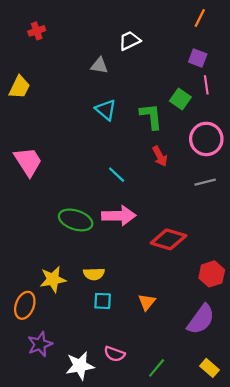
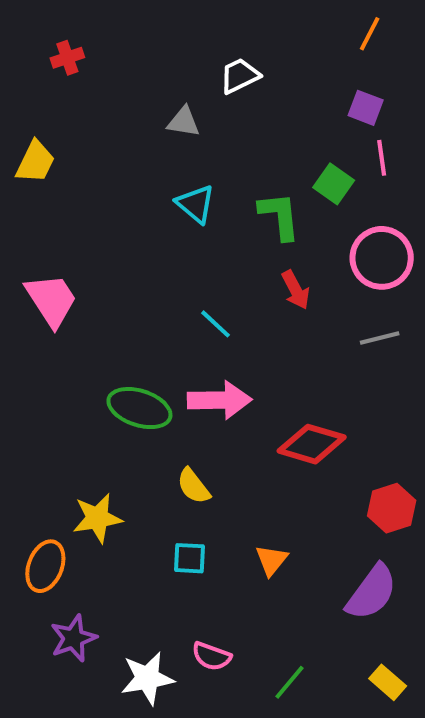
yellow semicircle: (94, 274) -> (193, 486), moved, turned 54

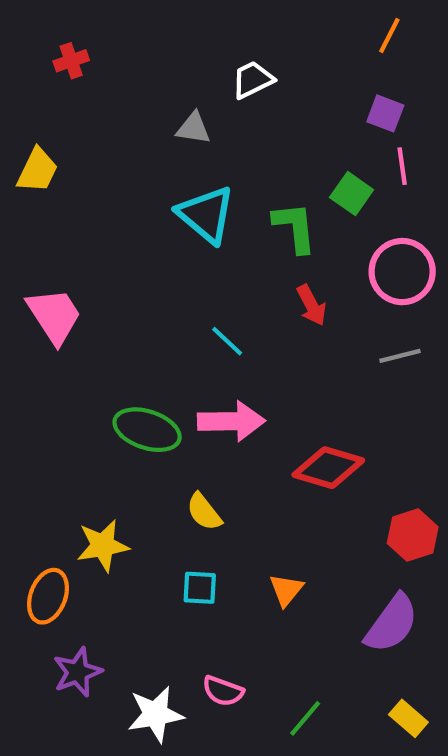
cyan triangle: (195, 204) -> (206, 215), size x1.4

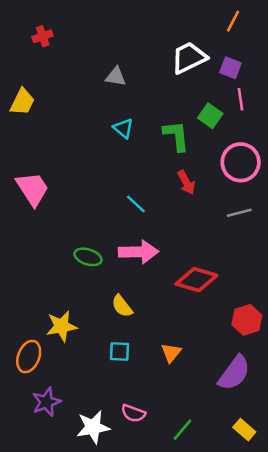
white trapezoid: (252, 80) -> (189, 58), moved, size x1.4
cyan triangle: (206, 215) -> (123, 128), size x0.6
green ellipse: (147, 430) -> (88, 257), size x0.7

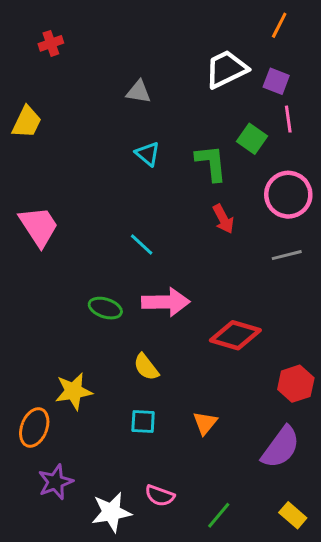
cyan line: (136, 204) -> (142, 245), moved

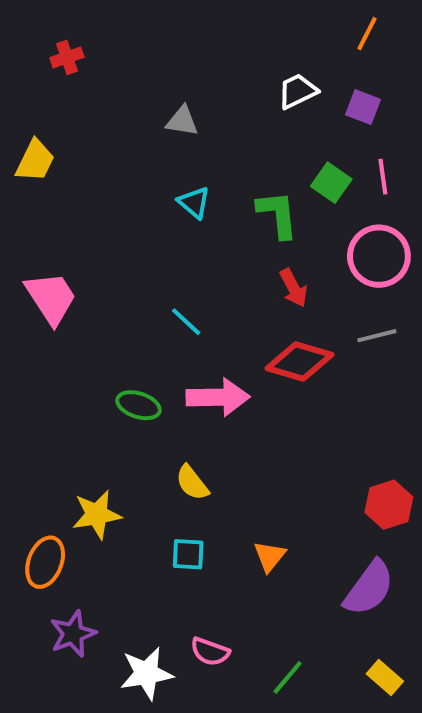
white trapezoid: (226, 69) -> (297, 91), size x0.7
pink line: (288, 119) -> (383, 177), moved
red diamond: (235, 335) -> (299, 361), moved

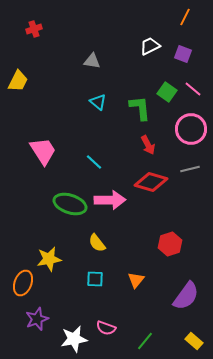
pink line: (383, 177) -> (193, 89), turned -42
pink trapezoid: (51, 298) -> (43, 151), moved
green ellipse: (138, 405) -> (70, 204), size x1.5
red hexagon: (389, 505) -> (170, 244), moved

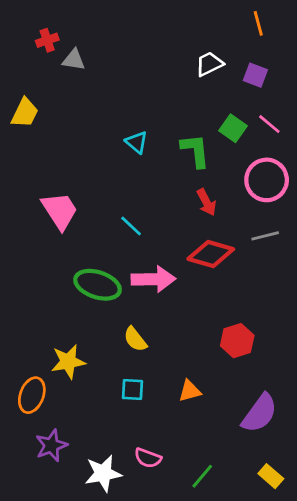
orange line: (185, 17) -> (258, 23), turned -42
gray triangle: (92, 61) -> (74, 60), moved
orange triangle: (136, 280) -> (190, 391), turned 36

